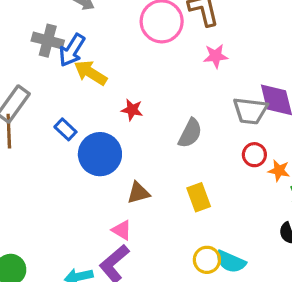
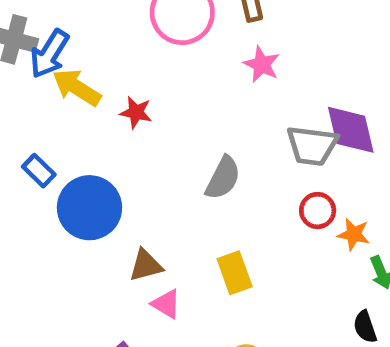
pink star: (216, 56) -> (262, 64), turned 30
red star: (132, 110) -> (136, 112), moved
pink triangle: (122, 230) -> (166, 304), moved

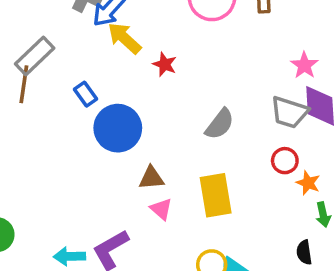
pink star: (262, 64) -> (304, 65), moved
yellow rectangle: (235, 273) -> (216, 195), size x1.4

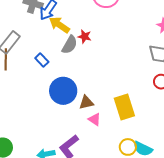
gray semicircle: (220, 124) -> (70, 45), moved
blue circle: (118, 128) -> (63, 91), moved

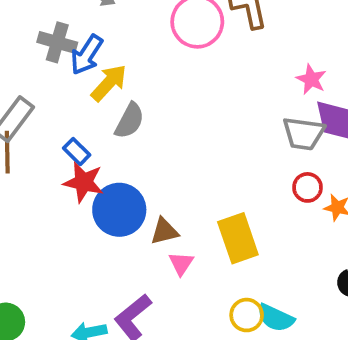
yellow arrow: (59, 25) -> (109, 83), turned 100
red star: (85, 37) -> (84, 182), moved, size x1.5
pink triangle: (95, 119) -> (181, 263), turned 32

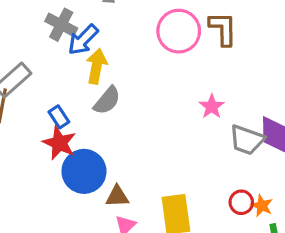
pink star: (311, 79) -> (212, 106), moved
yellow arrow: (109, 83) -> (97, 66), turned -44
red circle: (307, 187) -> (241, 202), moved

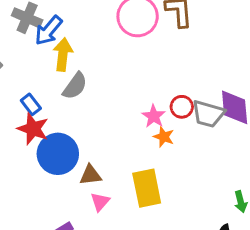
pink star: (212, 106) -> (154, 116), moved
red circle: (241, 202) -> (182, 107), moved
orange star: (262, 206) -> (164, 137), moved

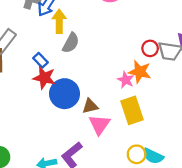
pink star: (154, 116) -> (126, 80), moved
orange star: (164, 137) -> (140, 72), size x1.5
pink triangle: (100, 202) -> (99, 125), size x1.5

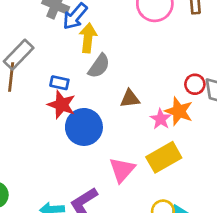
blue rectangle: (41, 60) -> (59, 83), turned -40
brown triangle: (90, 106) -> (130, 99), moved
yellow rectangle: (132, 110) -> (164, 157), turned 72

